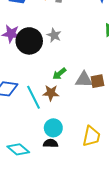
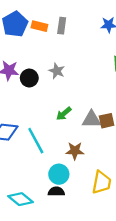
black circle: (29, 41) -> (29, 78), size x0.6
brown star: (51, 93) -> (75, 151), moved

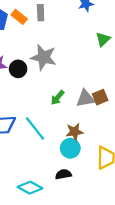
orange rectangle: (39, 26) -> (19, 17), turned 35
gray star: (57, 71) -> (44, 57), size x1.6
cyan circle: (59, 174) -> (70, 148), moved

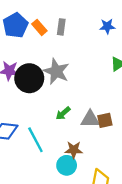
black circle: (18, 69) -> (29, 78), size x1.6

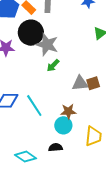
black circle: (29, 78) -> (31, 33), moved
green arrow: (63, 113) -> (53, 65), moved

